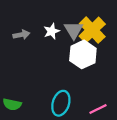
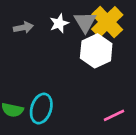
cyan ellipse: (61, 103) -> (41, 109), moved

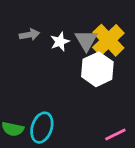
gray arrow: (23, 27) -> (29, 35), moved

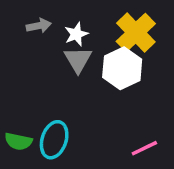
gray triangle: (86, 40) -> (78, 60), moved

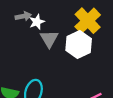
white star: (76, 34) -> (37, 22), moved

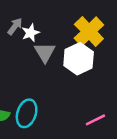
gray arrow: (23, 16) -> (15, 26), turned -42

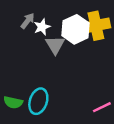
yellow cross: (89, 32) -> (96, 26), turned 32
white hexagon: (79, 59) -> (76, 29), moved

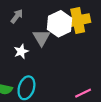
white star: (42, 27) -> (21, 52), moved

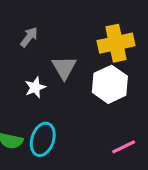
white hexagon: (60, 24) -> (110, 84), moved

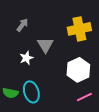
white hexagon: (110, 84) -> (78, 70), moved
cyan ellipse: (43, 139) -> (31, 92), turned -35

